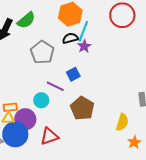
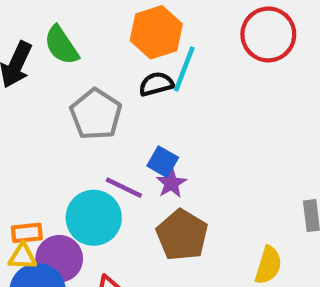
green semicircle: (26, 20) -> (61, 45), turned 96
purple star: (84, 46) -> (171, 183), moved
blue square: (73, 74) -> (163, 162), turned -32
cyan circle: (41, 100) -> (94, 218), size x1.6

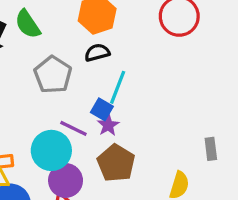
cyan line: (184, 69) -> (118, 87), moved
purple circle: (59, 259) -> (66, 180), moved

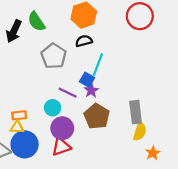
gray rectangle: (211, 149) -> (136, 112), moved, size x1.5
cyan circle: (51, 150) -> (53, 108), size x0.6

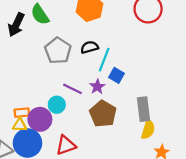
black semicircle: (84, 41) -> (89, 47), moved
blue square: (87, 80) -> (117, 75), moved
purple circle: (62, 128) -> (40, 119), moved

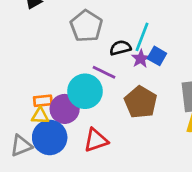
black semicircle: (89, 47) -> (120, 48), moved
purple star: (97, 87) -> (141, 59), moved
cyan circle: (57, 105) -> (85, 91), size x1.6

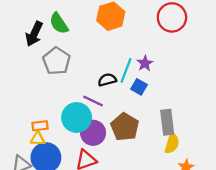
gray pentagon: (86, 26) -> (57, 61), moved
purple star: (141, 59) -> (145, 63), moved
purple circle: (65, 109) -> (93, 133), moved

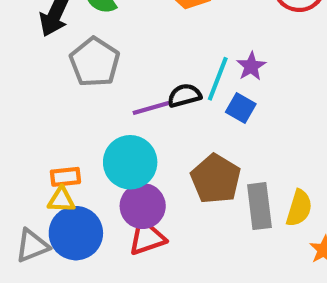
purple line: (93, 101) -> (151, 108), moved, turned -42
gray rectangle: (167, 122) -> (259, 206), moved
purple circle: (93, 133) -> (143, 206), moved

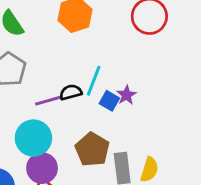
purple star: (251, 66) -> (127, 95), moved

